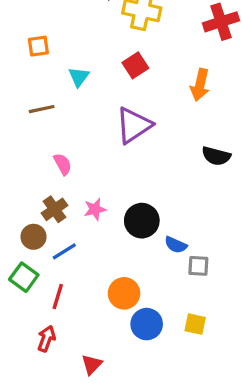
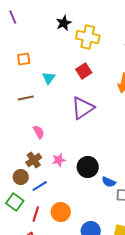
orange circle: (124, 293) -> (61, 212), moved

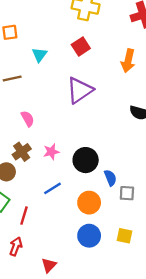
blue semicircle: (109, 182) -> (110, 178), turned -136
blue line: (40, 186) -> (52, 188), moved
orange circle: (61, 212) -> (89, 203), moved

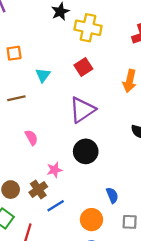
brown cross: (22, 152) -> (38, 190), moved
black circle: (86, 160) -> (86, 151), moved
gray square: (127, 193) -> (130, 222), moved

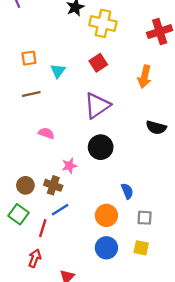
orange square: (14, 53) -> (29, 58), moved
pink semicircle: (31, 138) -> (46, 133), turned -42
brown cross: (38, 190) -> (53, 185), turned -36
blue line: (56, 206) -> (60, 210), moved

